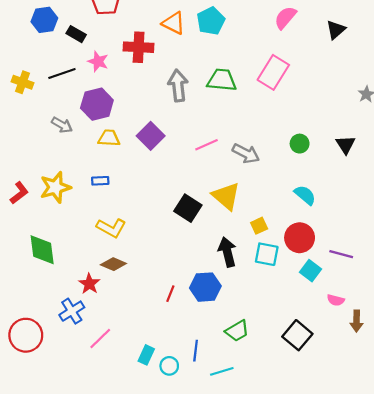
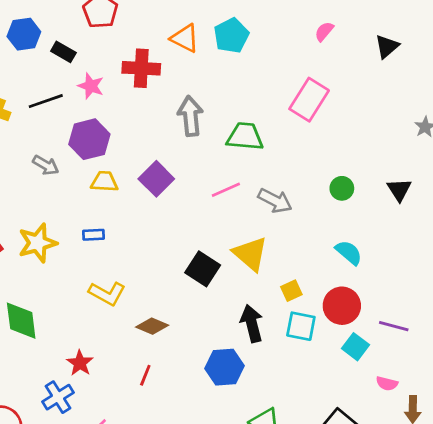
pink semicircle: (285, 18) -> (324, 31), size x0.7
green trapezoid: (222, 80) -> (245, 136), moved
brown diamond: (113, 264) -> (152, 326), moved
red line: (170, 294) -> (145, 375), moved

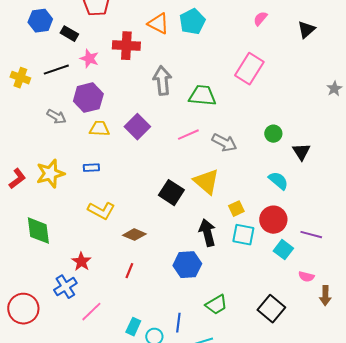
black triangle: (399, 190) -> (301, 152), moved

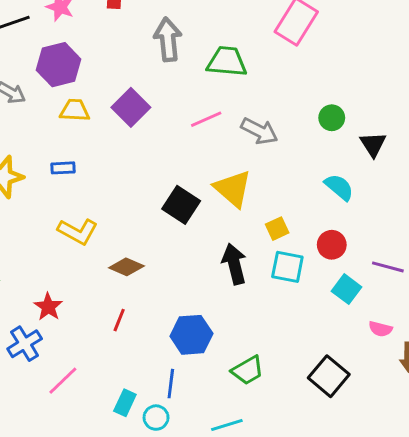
red circle: (273, 220) -> (332, 245), size x0.7
blue hexagon: (187, 265) -> (191, 335), moved
blue line: (178, 323) -> (171, 384), moved

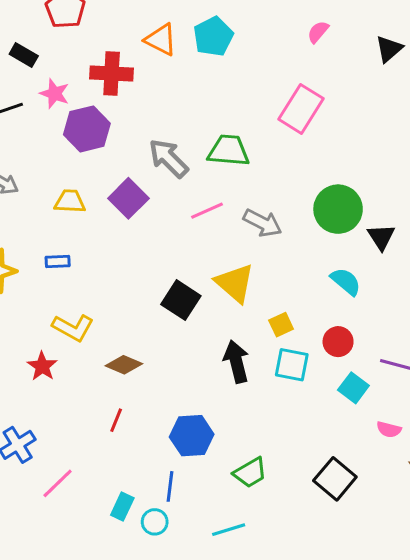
gray arrow: (168, 39) -> (169, 158), moved, turned -39
purple hexagon: (59, 65) -> (87, 129), moved
green circle: (332, 118) -> (338, 209), size x1.8
red star: (48, 307) -> (42, 366), moved

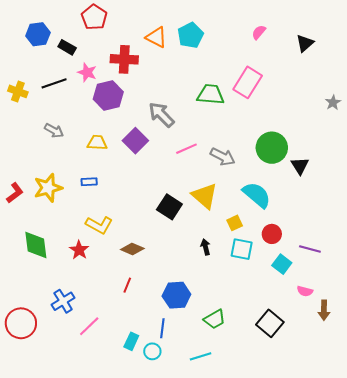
green trapezoid: (229, 151) -> (211, 94), moved
cyan semicircle: (346, 282) -> (257, 195), moved, size x1.4
black arrow: (236, 362) -> (206, 247), size x0.6

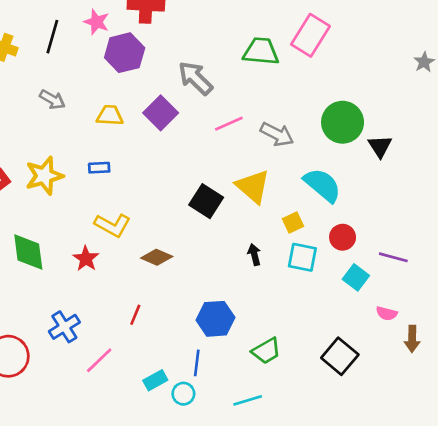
black line: (54, 83) -> (52, 37), turned -55
red line: (127, 285) -> (135, 315), moved
cyan rectangle: (131, 341) -> (155, 380), turned 36

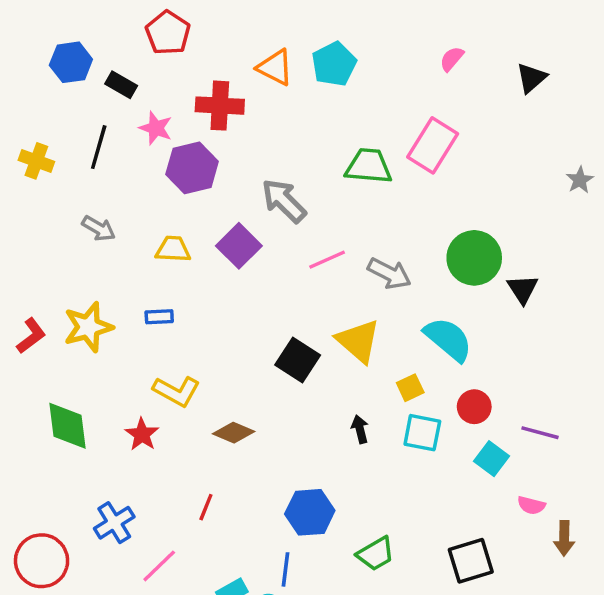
black square: (340, 356) -> (471, 561), turned 33

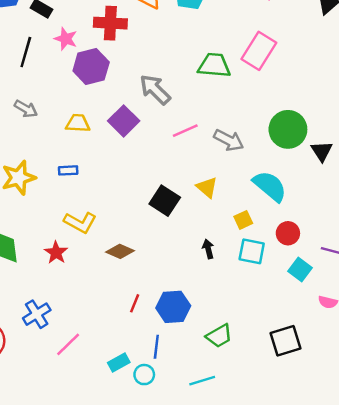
yellow triangle: (358, 341) -> (207, 187), size x0.7
red line: (206, 507) -> (135, 303), moved

